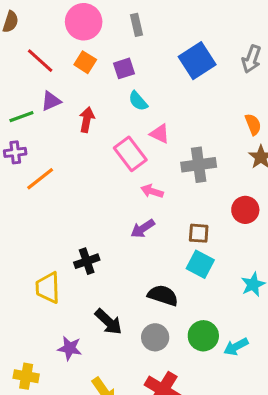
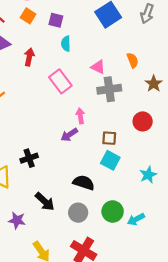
purple square: (124, 68) -> (56, 20), turned 32
cyan semicircle: (138, 101) -> (66, 44), turned 40
orange semicircle: (253, 124) -> (133, 60), moved
pink triangle: (160, 134) -> (98, 67), moved
pink arrow: (152, 191) -> (80, 116), moved, turned 64

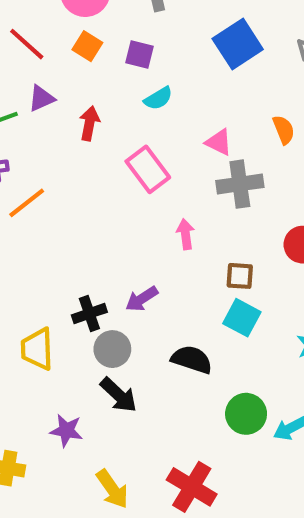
cyan semicircle: (66, 44) -> (158, 98), turned -120
purple arrow: (69, 135) -> (142, 299), moved
gray circle: (78, 213) -> (112, 349), moved

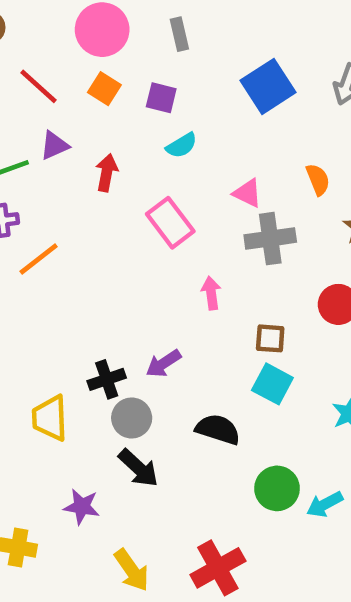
red cross: (192, 487) -> (218, 568), turned 30

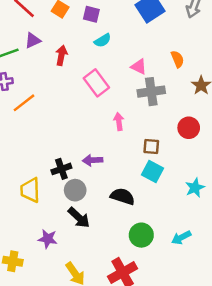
purple arrow: (163, 363) -> (93, 160), turned 30
green circle: (277, 488) -> (141, 235), moved

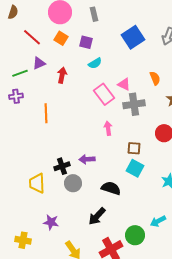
pink rectangle: (96, 83) -> (104, 94), moved
orange line: (24, 103) -> (46, 113), moved, turned -54
black arrow: (79, 218) -> (97, 216), moved, turned 90
green circle: (141, 235) -> (135, 235), moved

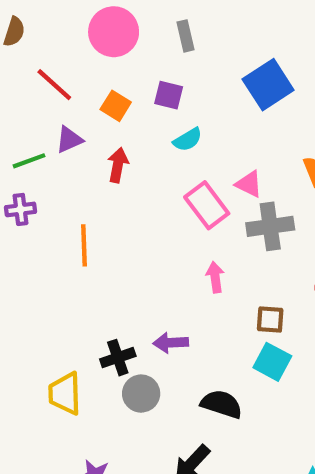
orange square: (61, 38) -> (116, 106), moved

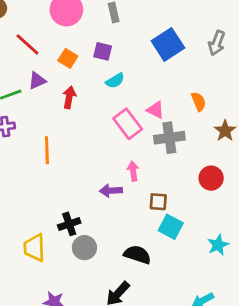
brown square: (270, 319) -> (158, 202), moved
purple arrow: (171, 343) -> (111, 191), moved

